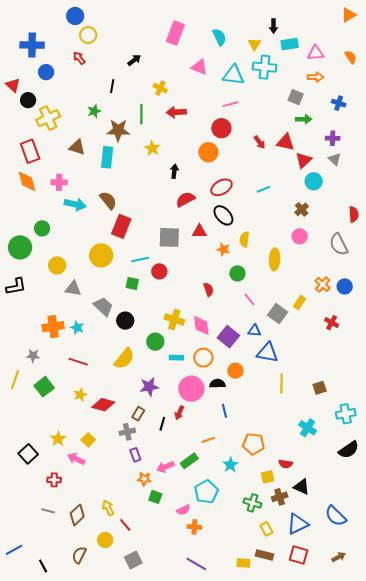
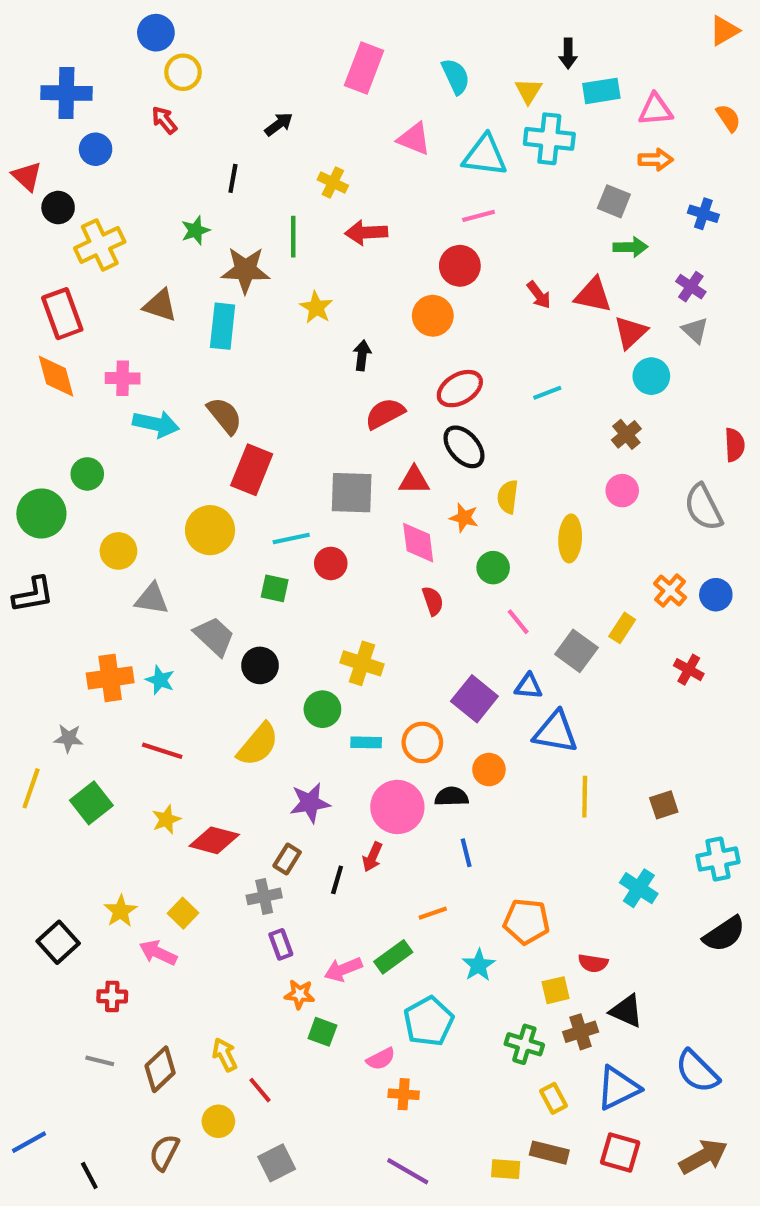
purple cross: (333, 138) -> (691, 287), turned 32
pink diamond: (201, 326) -> (418, 543), moved
brown arrow: (339, 557) -> (703, 1157), size x1.6

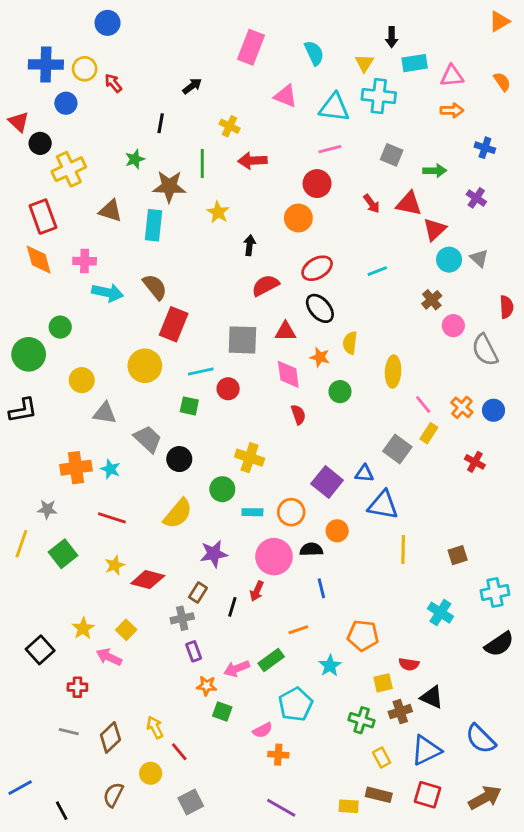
yellow circle: (183, 72) -> (85, 69), moved
gray square: (614, 201) -> (392, 155), moved
gray triangle: (695, 330) -> (479, 258), moved
pink circle: (622, 491) -> (453, 326), moved
pink line: (518, 622) -> (423, 405), moved

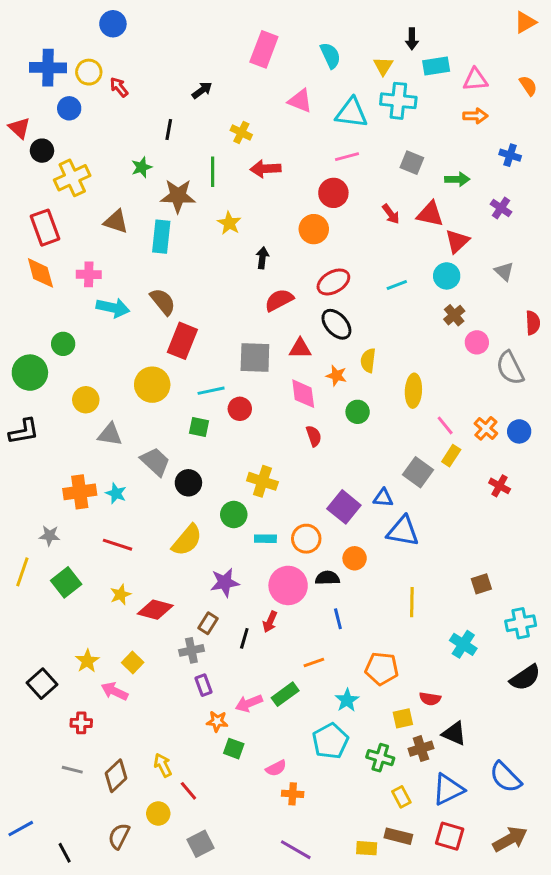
cyan circle: (449, 260) -> (447, 276), moved
yellow line: (403, 549) -> (412, 602), moved
cyan pentagon: (296, 704) -> (330, 741), moved

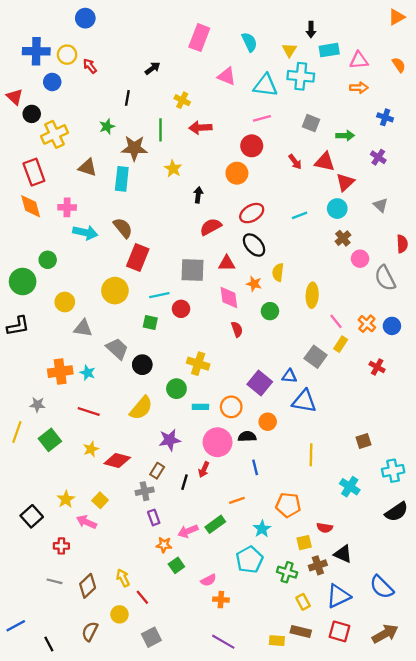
green square: (234, 749) -> (176, 565), turned 35

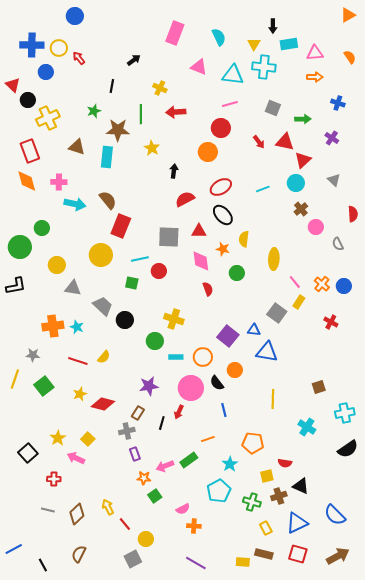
gray semicircle: (385, 278) -> (338, 244), size x0.6
yellow semicircle: (141, 408) -> (104, 357), moved, size x0.6
black semicircle: (247, 437) -> (217, 383), turned -126
yellow circle: (119, 614) -> (146, 539), moved

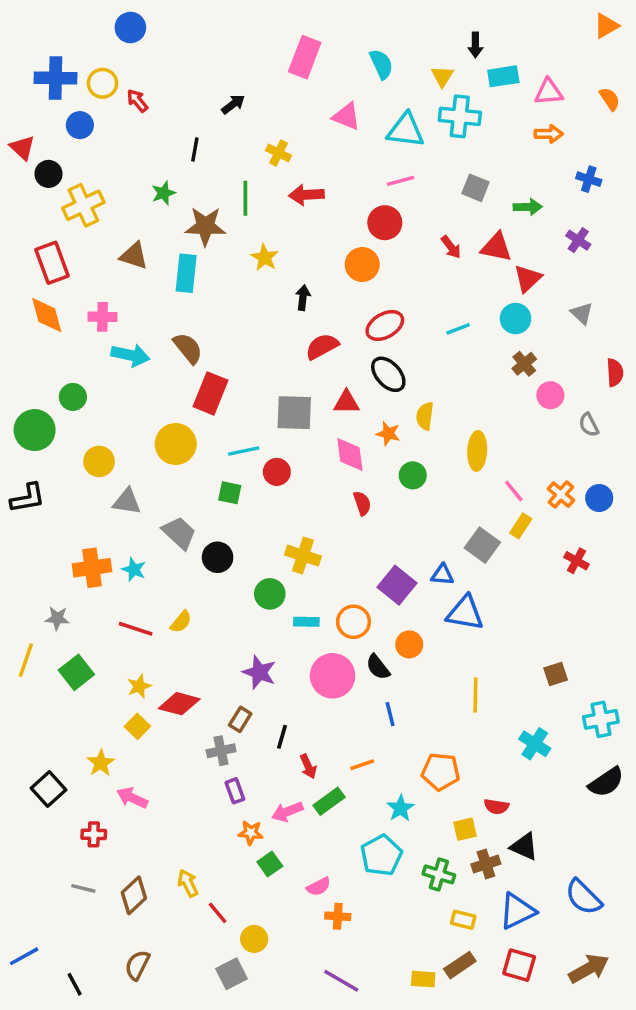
purple star: (149, 386) -> (259, 672), turned 30
red arrow: (179, 412) -> (308, 766), moved, turned -48
yellow square: (88, 439) -> (137, 726), moved
yellow rectangle: (266, 528) -> (463, 920), turned -48
brown rectangle: (264, 554) -> (460, 965), turned -48

